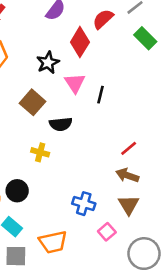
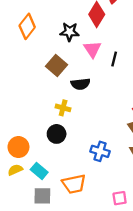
black star: (48, 63) -> (70, 32), turned 30
black circle: (17, 191) -> (57, 134), moved
pink square: (107, 232) -> (120, 198), moved, turned 32

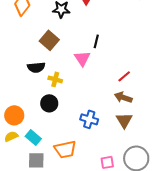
pink triangle: (92, 49) -> (82, 58), moved
black line: (114, 59) -> (96, 41), moved
black semicircle: (80, 84) -> (36, 67), moved

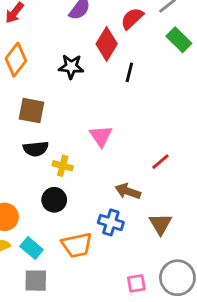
brown square: (49, 40) -> (32, 111), moved, turned -30
black line: (96, 41) -> (129, 72), moved
brown arrow: (123, 97) -> (128, 191), moved
orange trapezoid: (65, 149) -> (77, 245), moved

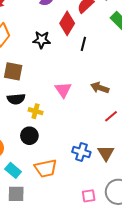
red line: (160, 162) -> (111, 116), moved
brown arrow: (128, 191) -> (100, 88), moved
blue cross: (111, 222) -> (81, 152), moved

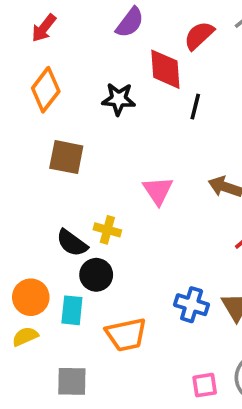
red diamond: (67, 23) -> (165, 69), turned -35
black semicircle: (16, 99) -> (72, 243), moved, turned 42
cyan rectangle: (13, 170) -> (72, 310), moved, turned 56

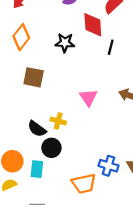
orange trapezoid: (126, 335) -> (84, 184), moved

